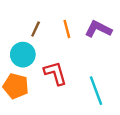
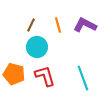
cyan circle: (23, 55) -> (37, 47), moved
red L-shape: (55, 73) -> (45, 76), moved

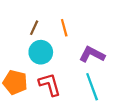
purple L-shape: (85, 25) -> (92, 54), moved

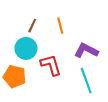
cyan circle: (41, 52) -> (26, 48), moved
red L-shape: (50, 85) -> (51, 65), moved

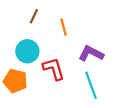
brown line: (32, 26) -> (34, 16), moved

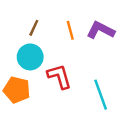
brown line: (34, 16) -> (34, 28), moved
purple L-shape: (91, 53) -> (101, 30), moved

